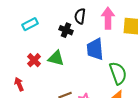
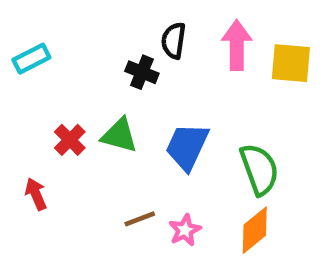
cyan rectangle: (30, 24) -> (31, 59), moved
blue trapezoid: (95, 49) -> (187, 147), moved, turned 30

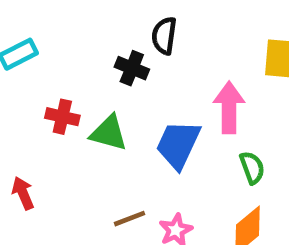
pink arrow: (237, 45) -> (229, 107), moved
red cross: (70, 140) -> (62, 117), moved, turned -32
green semicircle: (259, 169) -> (252, 168), size x0.6

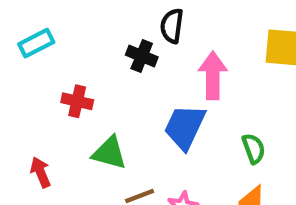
pink arrow: (229, 107) -> (213, 75), moved
green triangle: (109, 133) -> (109, 153), moved

